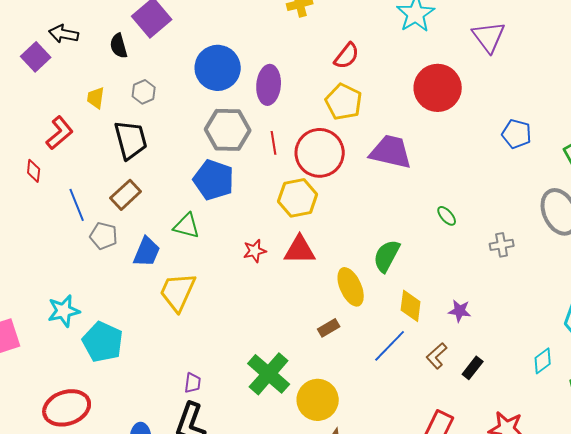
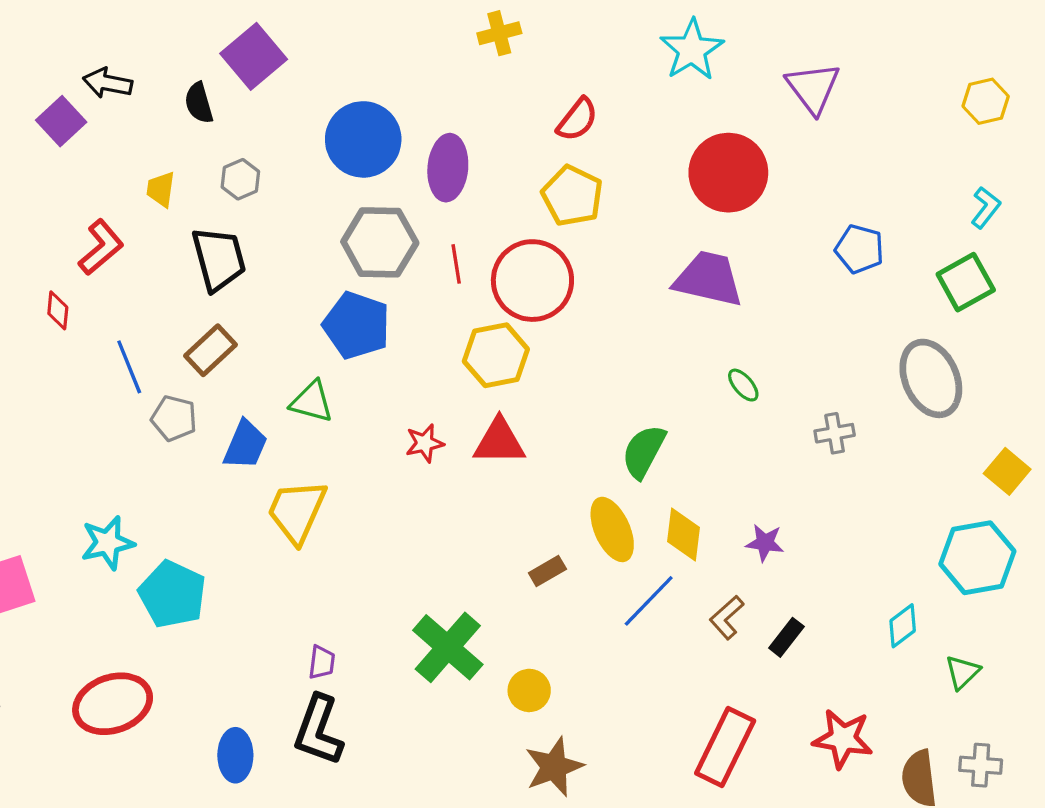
purple trapezoid: (391, 152) -> (708, 279), moved
yellow ellipse: (351, 287) -> (612, 529), moved
yellow circle: (318, 400) -> (529, 690), size x0.6

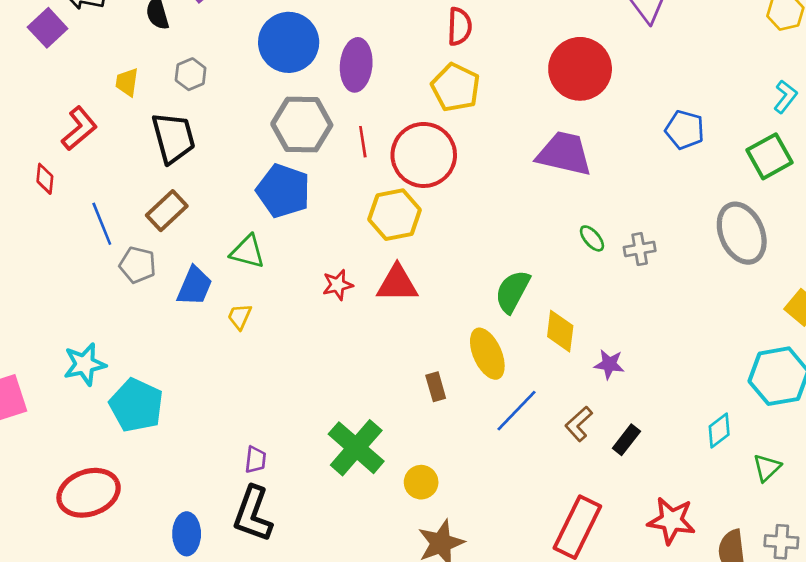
red semicircle: (577, 120) -> (459, 26), turned -36
gray cross: (835, 433) -> (640, 249), moved
yellow trapezoid: (297, 511) -> (240, 317), moved, size x0.5
yellow diamond: (684, 534) -> (560, 331), moved
brown rectangle: (547, 571) -> (436, 387), turned -76

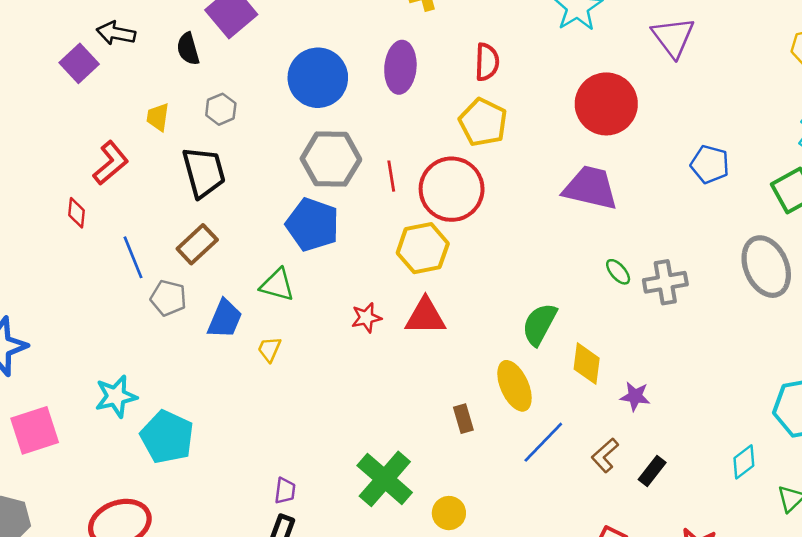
purple ellipse: (356, 65) -> (400, 67), moved
gray cross: (640, 249) -> (665, 282), size x1.4

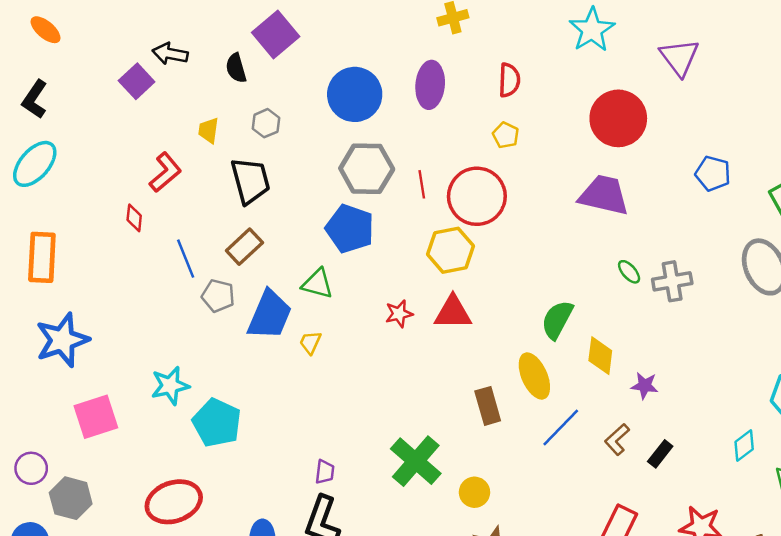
yellow pentagon: (483, 122) -> (506, 135), size x0.6
blue trapezoid: (225, 319) -> (270, 315), size x1.4
brown rectangle: (463, 419) -> (488, 406), size x1.4

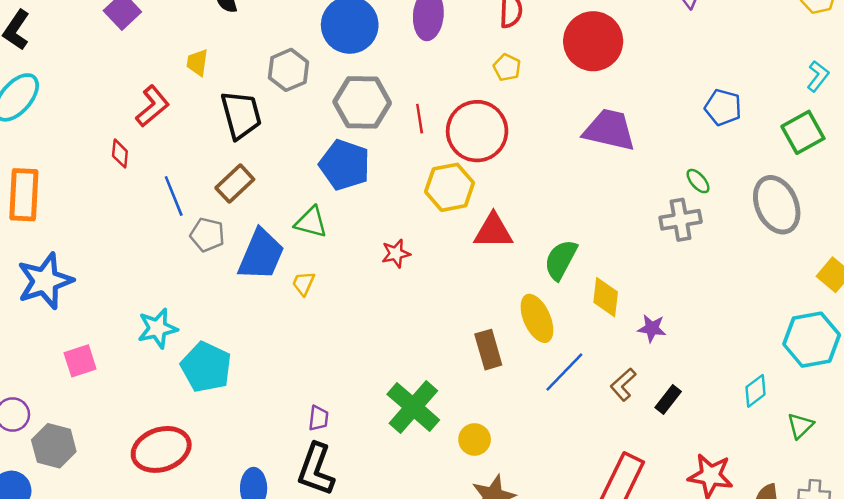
red circle: (618, 118) -> (593, 41), moved
gray hexagon: (266, 123) -> (289, 70), moved, size x1.4
green ellipse: (629, 272) -> (698, 181), moved
red triangle: (453, 313) -> (493, 231), moved
pink square: (96, 417) -> (80, 361), size x0.7

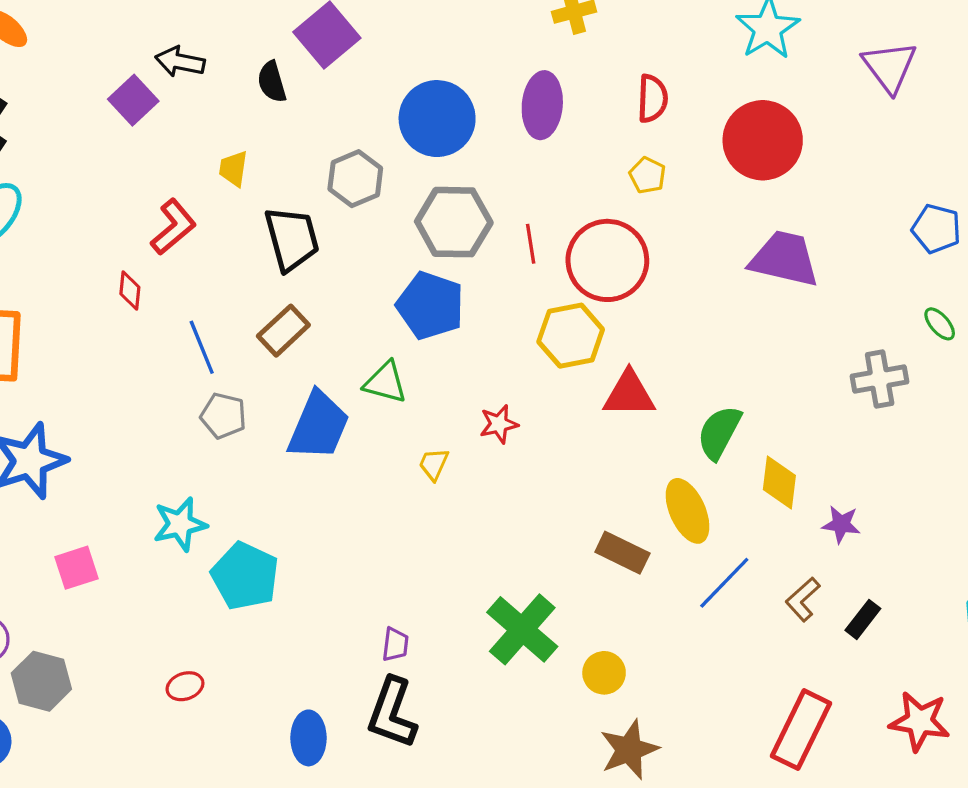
green ellipse: (698, 181) -> (940, 324), moved
gray pentagon: (207, 235) -> (223, 416), moved
yellow trapezoid: (303, 283) -> (434, 464), moved
brown rectangle: (488, 350) -> (622, 553), turned -48
red ellipse: (161, 449) -> (185, 686), size x0.5

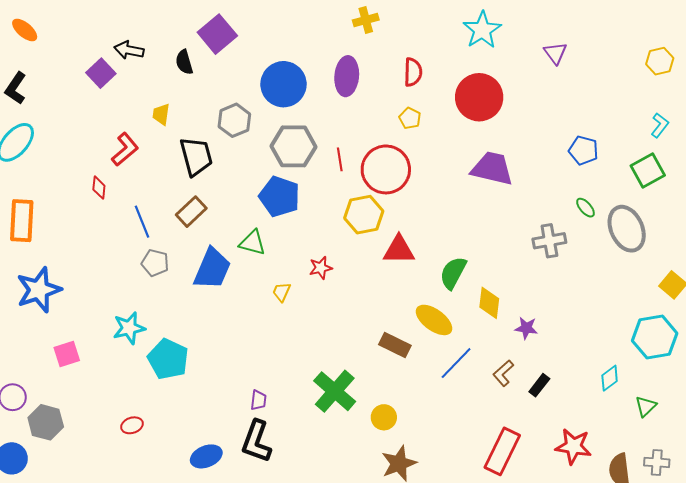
purple triangle: (890, 67) -> (555, 53), size x0.7
yellow ellipse: (688, 511) -> (434, 320), turned -30
blue ellipse: (309, 738) -> (206, 456), turned 68

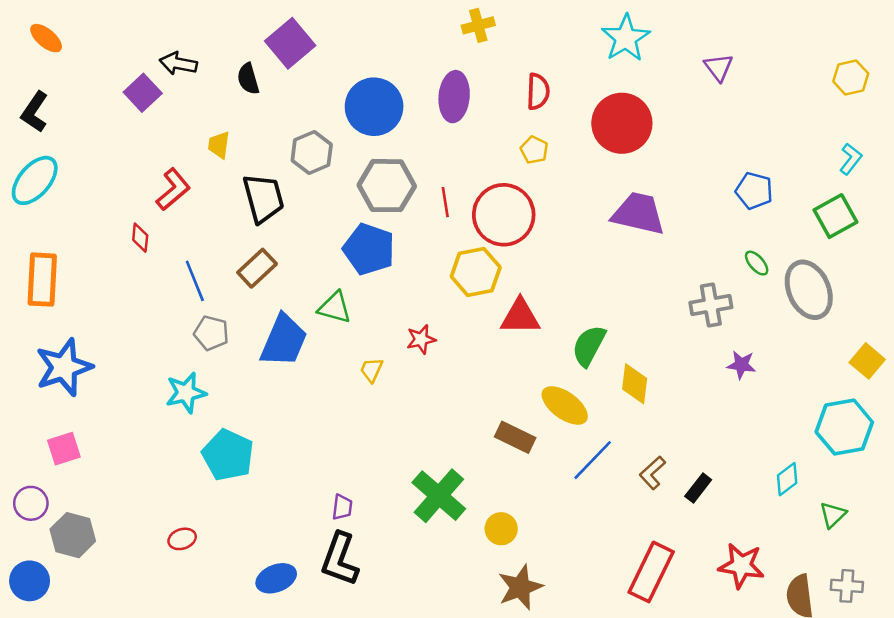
cyan star: (129, 328) -> (186, 393), moved
purple star: (526, 328) -> (741, 365), moved
pink square: (67, 354) -> (64, 449), moved

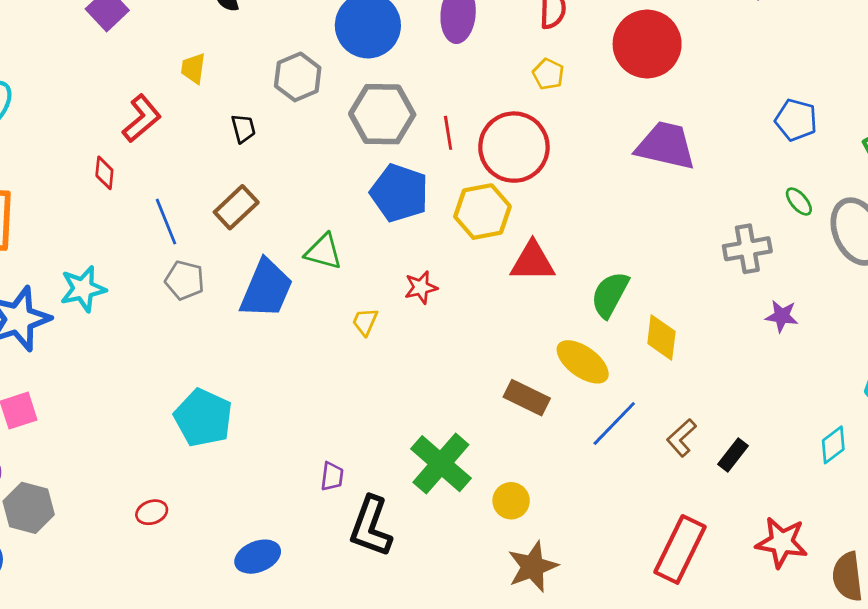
black trapezoid: (263, 198) -> (243, 128), size x0.5
blue pentagon: (369, 249) -> (399, 193), moved
cyan star: (186, 393) -> (83, 289), moved
black L-shape: (340, 559) -> (371, 527), moved

